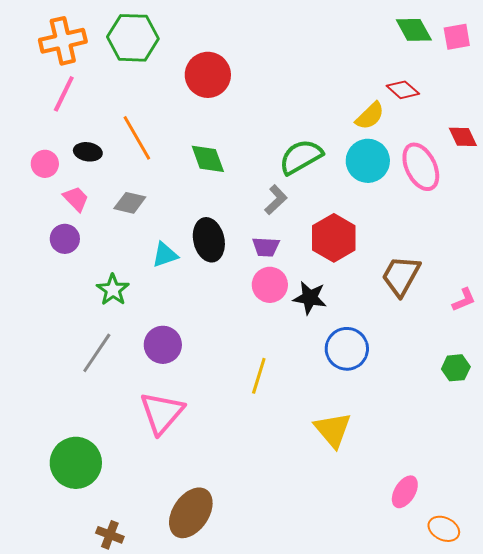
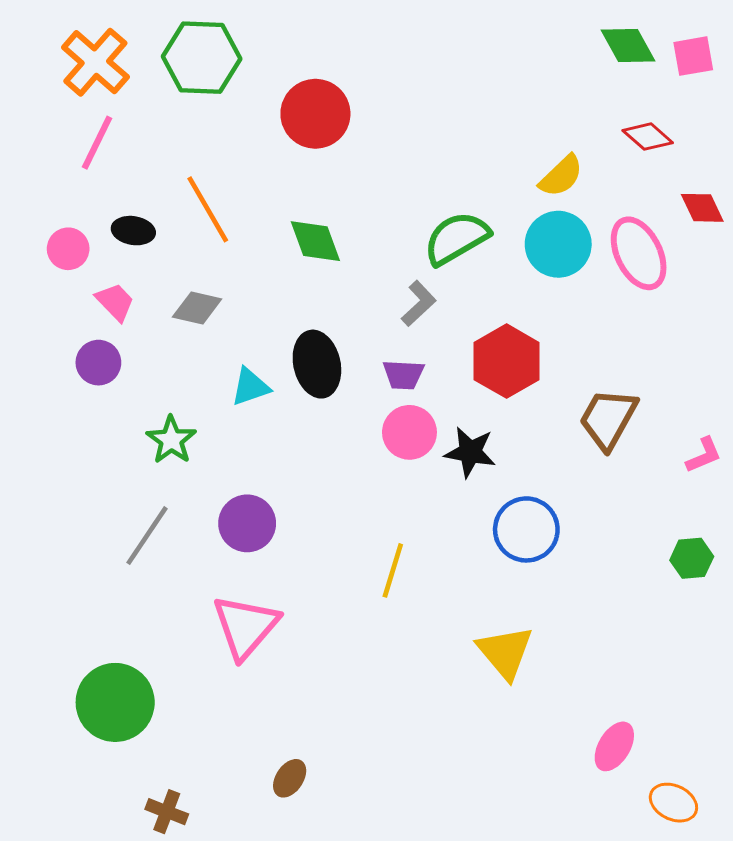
orange cross: (63, 41) -> (95, 62), turned -36
red diamond: (403, 90) -> (648, 137), moved
brown ellipse: (191, 513) -> (290, 778), size x0.5

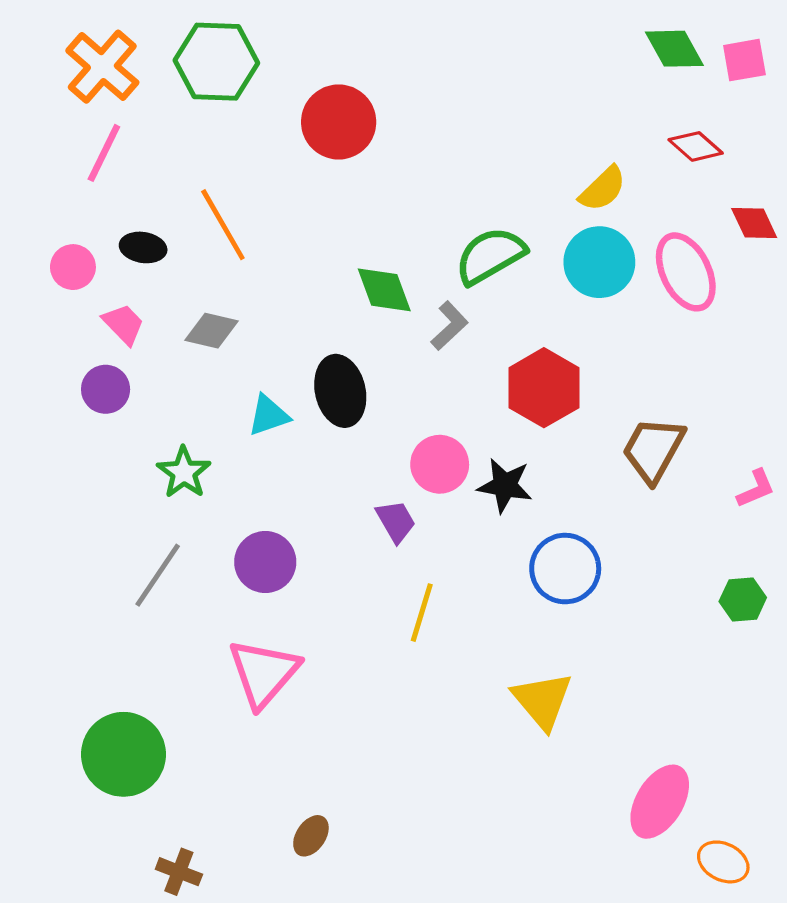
green diamond: (315, 241) -> (384, 290), moved
purple trapezoid: (403, 375) -> (396, 521), moved, turned -123
pink ellipse: (614, 746) -> (660, 802), size x1.4

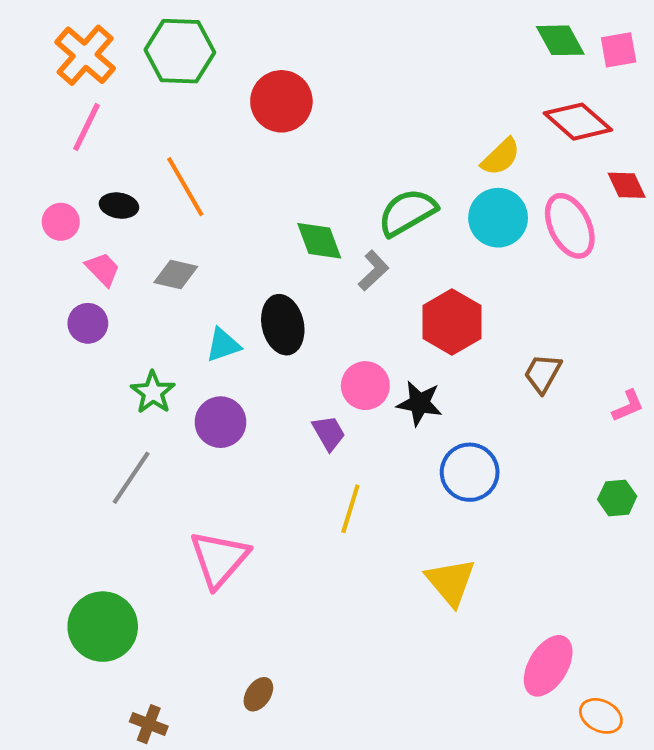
red diamond: (696, 146) -> (578, 122), size x1.5
brown trapezoid: (653, 450) -> (543, 373), size x0.7
purple circle: (265, 562) -> (220, 422), moved

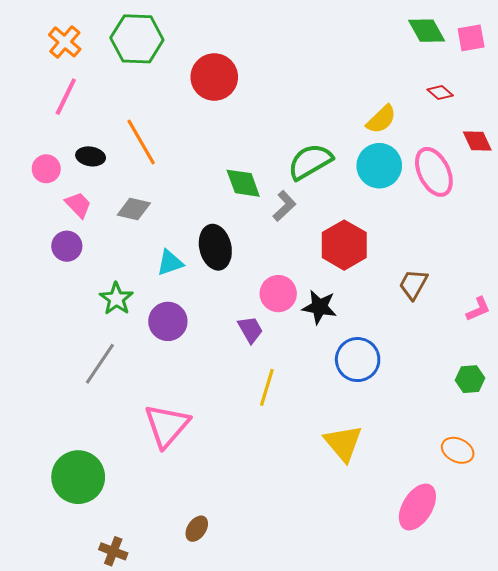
orange cross: (85, 55) -> (65, 42), size x0.7
red diamond: (578, 122) -> (440, 92), size x0.5
orange ellipse: (601, 716) -> (458, 450), moved

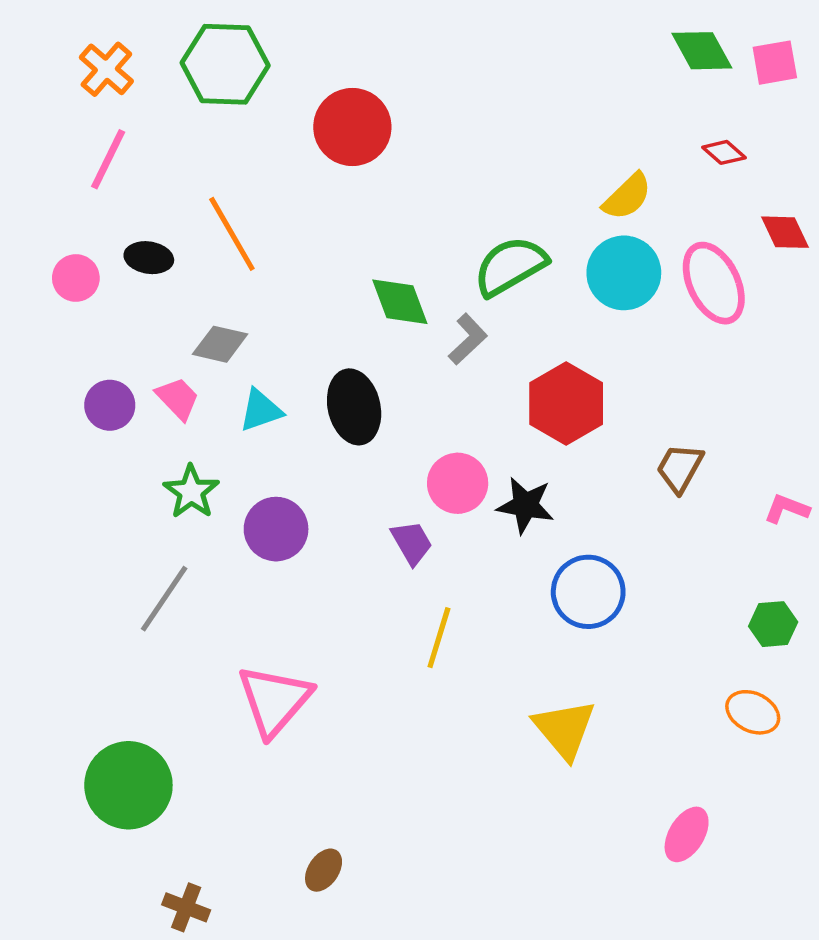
pink trapezoid: (78, 205) -> (178, 398), moved
cyan triangle: (170, 263) -> (261, 410), moved
pink L-shape: (478, 309) -> (787, 509), turned -136
orange ellipse: (458, 450) -> (753, 712), moved
pink ellipse: (417, 507) -> (687, 834), size x0.7

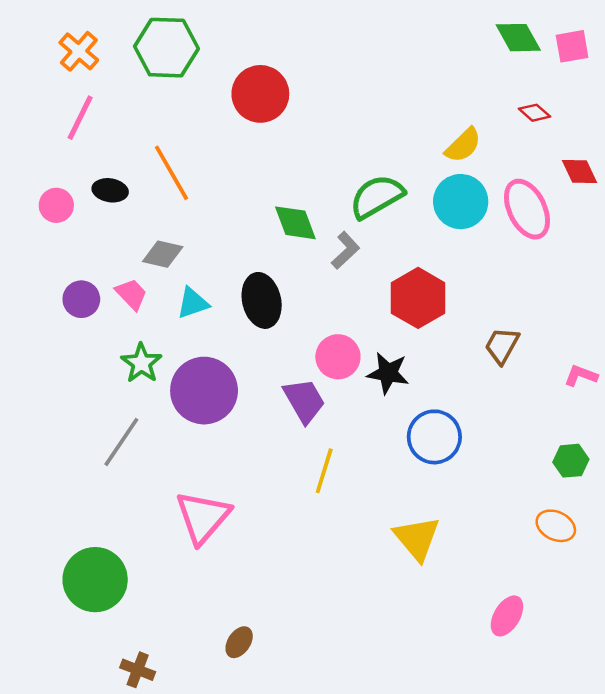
purple circle: (276, 529) -> (204, 391), size x1.4
purple trapezoid: (412, 543) -> (304, 401), size x1.4

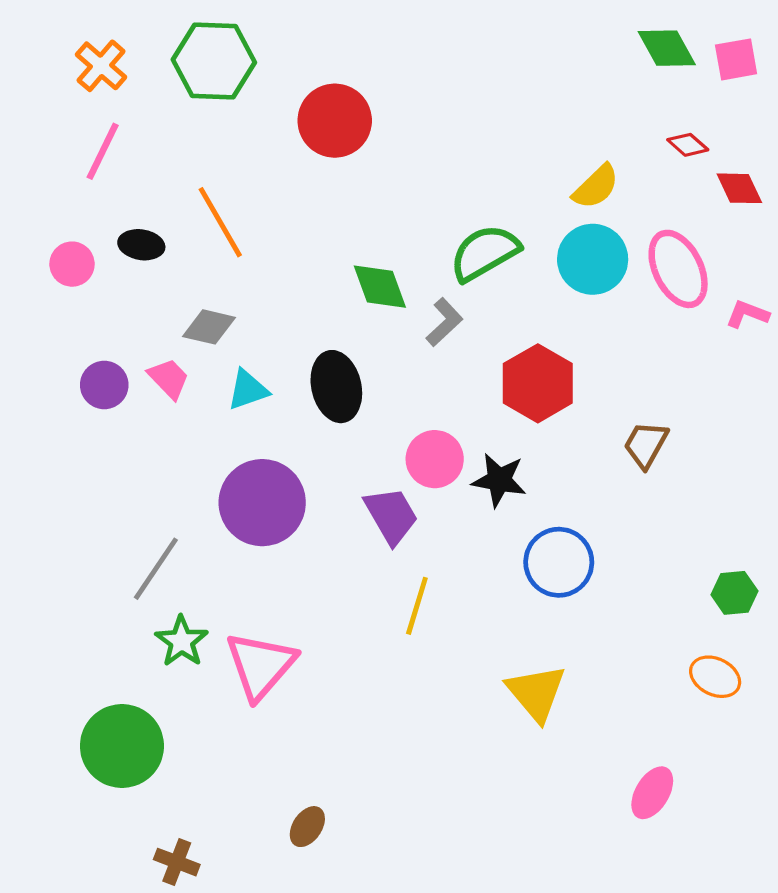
red diamond: (580, 172) -> (739, 188), moved
green star: (141, 363) -> (182, 641), moved
pink L-shape: (581, 376) -> (747, 314), moved

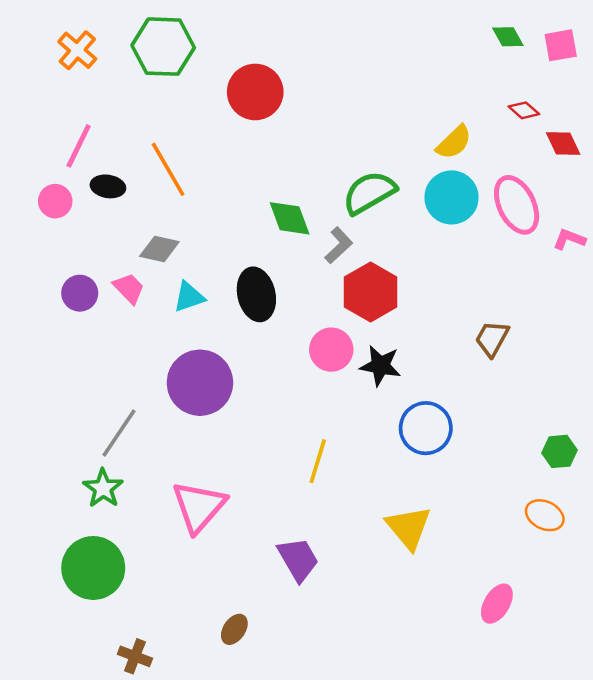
green diamond: (667, 48) -> (508, 37), size x0.7
pink line: (103, 151) -> (79, 146), moved
red hexagon: (538, 383) -> (371, 292), moved
purple trapezoid: (391, 516) -> (298, 559), moved
green star: (182, 641) -> (103, 488), moved

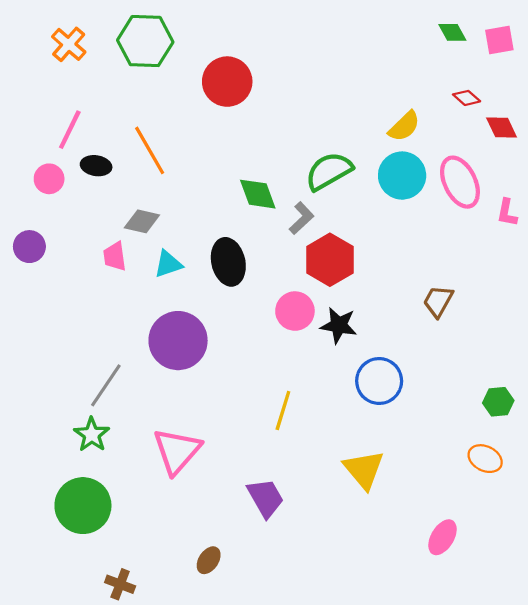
pink L-shape: (569, 239) -> (507, 213), turned -100
pink trapezoid: (129, 288) -> (115, 256), turned -144
purple circle: (80, 293) -> (29, 247), moved

